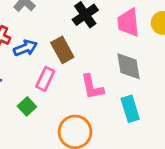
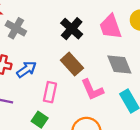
brown rectangle: (62, 50) -> (72, 64), moved

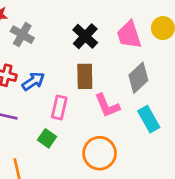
brown rectangle: (72, 64) -> (85, 76), turned 40
gray diamond: (119, 64) -> (138, 78), turned 68

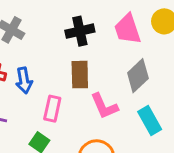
black cross: (85, 36) -> (80, 31), turned 35
blue arrow: (33, 81) -> (24, 80), turned 115

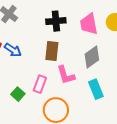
blue arrow: (24, 80) -> (13, 50), turned -54
pink rectangle: (52, 109) -> (40, 84), moved

